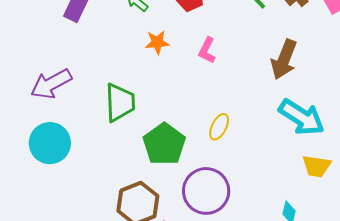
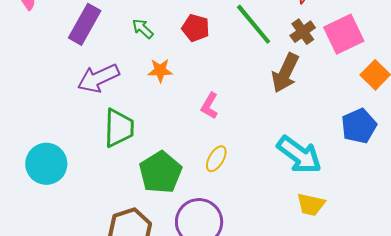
pink L-shape: (207, 50) -> (210, 106), moved
brown arrow: (284, 59) -> (285, 73), moved
purple arrow: (51, 84) -> (98, 78), moved

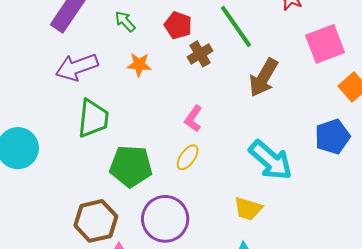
brown cross: (303, 32) -> (200, 54), moved
pink L-shape: (210, 106) -> (193, 119), moved
green pentagon: (160, 172) -> (131, 166), turned 30
yellow trapezoid: (311, 205) -> (248, 209), moved

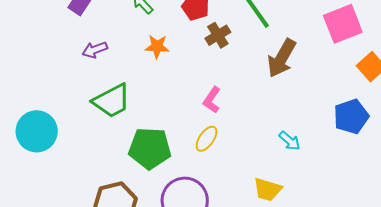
purple arrow: (77, 67) -> (95, 50), size x0.6
green trapezoid: (93, 118) -> (112, 101), turned 57
cyan arrow: (271, 160) -> (290, 141), size x0.5

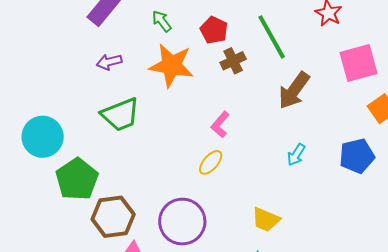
orange star: (157, 47) -> (171, 65), size x1.8
cyan arrow: (290, 141) -> (296, 155), moved, turned 75
green pentagon: (150, 148) -> (77, 179), moved, turned 30

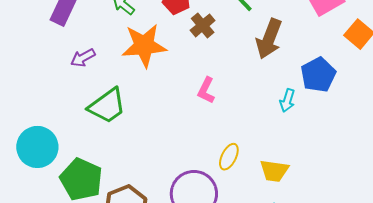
blue pentagon: (357, 156) -> (318, 75), moved
yellow ellipse: (211, 162) -> (229, 157), moved

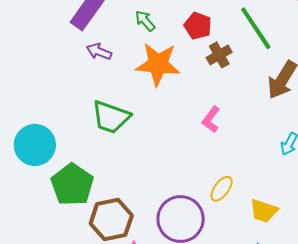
purple arrow: (83, 58) -> (99, 52), moved, turned 40
green trapezoid: (107, 106) -> (111, 117), turned 45

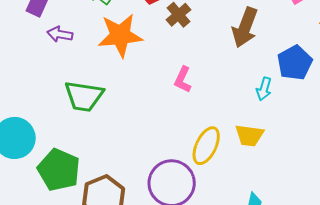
yellow ellipse: (222, 189) -> (206, 146), size x1.4
yellow trapezoid: (264, 211) -> (249, 135), moved

